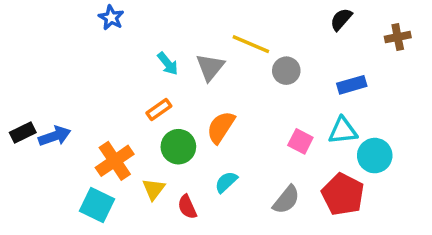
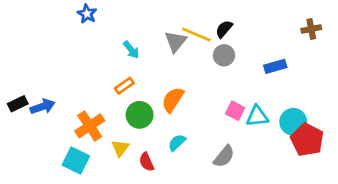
black semicircle: (341, 19) -> (224, 29), moved
gray triangle: (210, 67) -> (176, 41), moved
cyan triangle: (343, 131) -> (257, 116), moved
red pentagon: (343, 194) -> (307, 140), moved

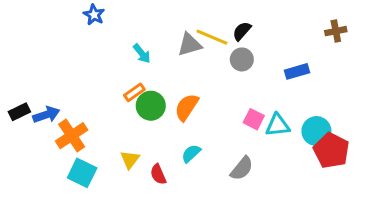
gray triangle: (176, 41) -> (190, 45), turned 35
green circle: (140, 115) -> (151, 106), moved
orange cross: (90, 126) -> (72, 136), moved

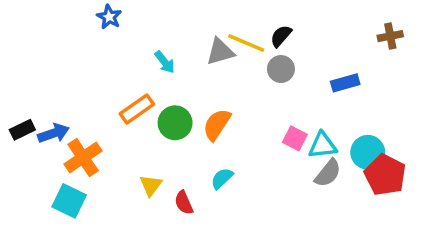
orange rectangle: (134, 92) -> (137, 109), moved, size x1.4
gray semicircle: (242, 168) -> (328, 173), moved
cyan square: (82, 173) -> (69, 201), moved

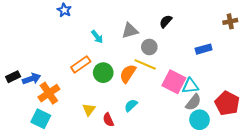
yellow line: (246, 43) -> (145, 64), moved
gray circle: (281, 69) -> (149, 47), moved
pink square: (295, 138) -> (174, 82), size x1.6
cyan circle: (368, 152) -> (199, 120), moved

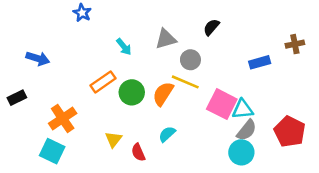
brown cross: (230, 21) -> (295, 44), moved
blue arrow: (32, 79) -> (38, 58), moved, turned 36
cyan circle: (199, 120) -> (241, 152), moved

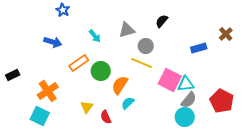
brown cross: (295, 44) -> (226, 34), turned -32
blue arrow: (38, 58) -> (53, 42), moved
orange semicircle: (163, 94) -> (120, 85), moved

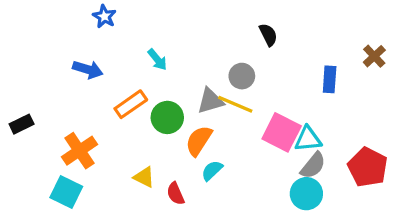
black semicircle: (162, 21) -> (268, 35), turned 112
gray triangle: (127, 30) -> (210, 101), moved
blue rectangle: (199, 48) -> (330, 79), turned -70
yellow triangle: (87, 107) -> (144, 177), turned -40

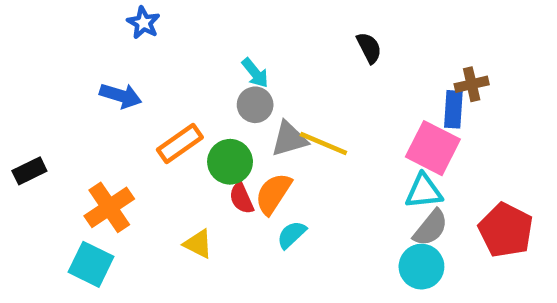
brown cross: (374, 56) -> (472, 84), moved, turned 30
cyan arrow: (157, 59) -> (255, 73), moved
gray circle: (242, 76) -> (255, 105), moved
pink square: (282, 132) -> (433, 148), moved
red semicircle: (176, 194) -> (241, 198), moved

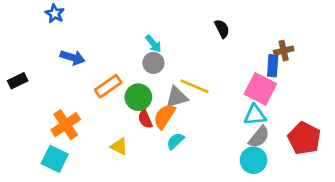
blue star: (143, 23) -> (55, 14), moved
gray triangle: (289, 139) -> (177, 97), moved
black rectangle: (29, 171) -> (18, 81), moved

